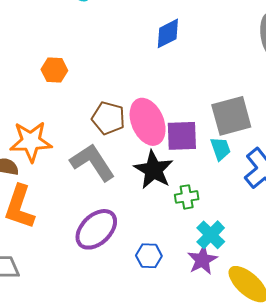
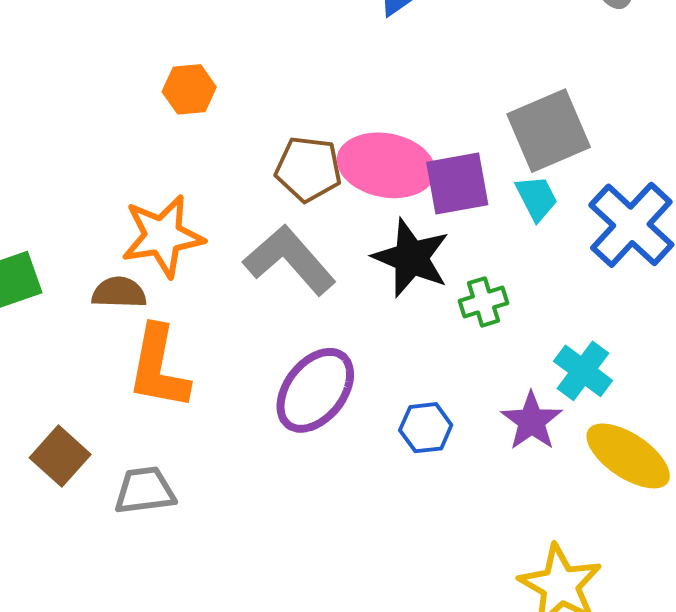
pink ellipse: (148, 122) -> (386, 165), turned -48
cyan cross: (211, 235) -> (583, 371), moved

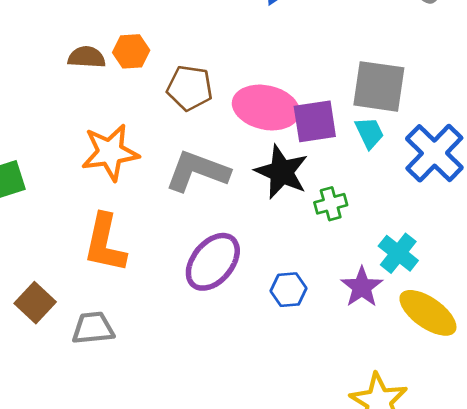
gray square: (549, 131) -> (379, 86), turned 30
brown pentagon: (308, 169) -> (190, 88), moved
gray L-shape: (289, 260) -> (197, 171), turned -30
brown semicircle: (119, 292) -> (87, 57), moved

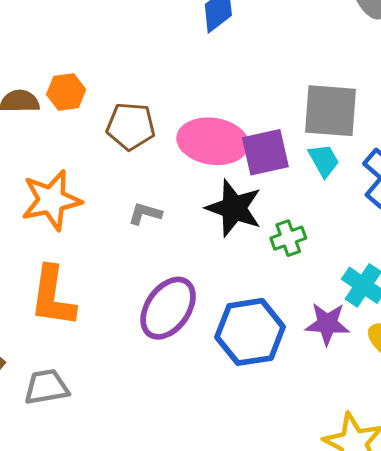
gray L-shape: (197, 171) -> (145, 214), size x0.5
purple star: (362, 287) -> (327, 324), turned -30
blue hexagon: (289, 290) -> (250, 332), size x1.8

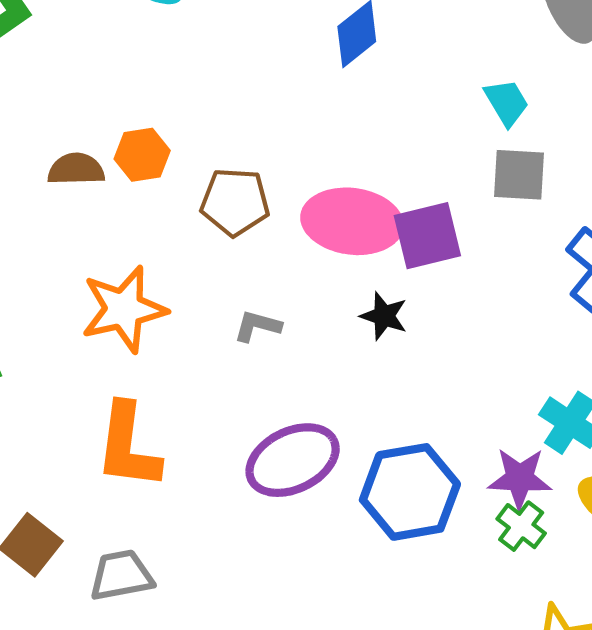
gray square: (330, 111) -> (519, 175), size x0.7
cyan trapezoid: (324, 160) -> (506, 102), moved
black star: (234, 208) -> (384, 316), size x0.6
green cross: (288, 238) -> (521, 526), moved, turned -32
purple ellipse: (168, 308) -> (293, 460), turned 30

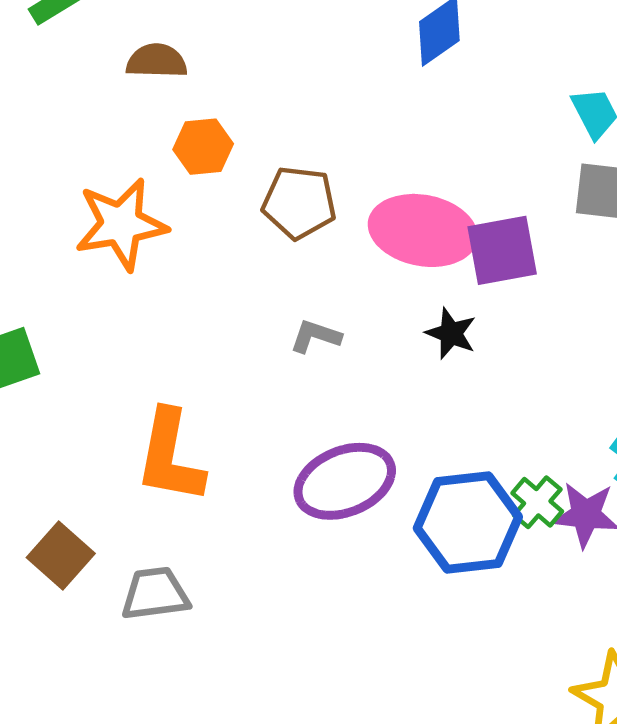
brown semicircle: (76, 169) -> (157, 61), moved
orange star: (124, 309) -> (121, 224), moved
green cross: (521, 526) -> (537, 502), moved

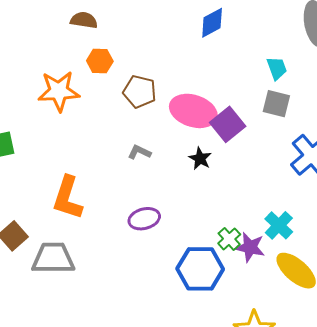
purple square: (502, 250) -> (228, 124), turned -36
purple ellipse: (345, 481) -> (144, 219), size x0.7
blue hexagon: (468, 523) -> (200, 269), moved
gray trapezoid: (155, 594) -> (53, 258), size x1.4

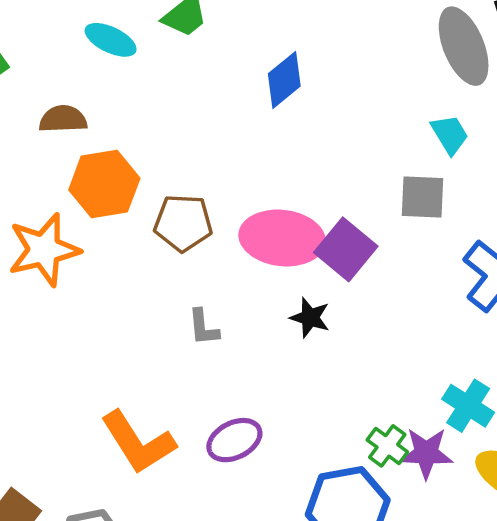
orange hexagon: (100, 61) -> (104, 184), size x1.5
cyan trapezoid: (277, 68) -> (450, 134), moved
gray L-shape: (139, 152) -> (203, 327), turned -110
orange L-shape: (68, 198) -> (138, 442), moved, turned -39

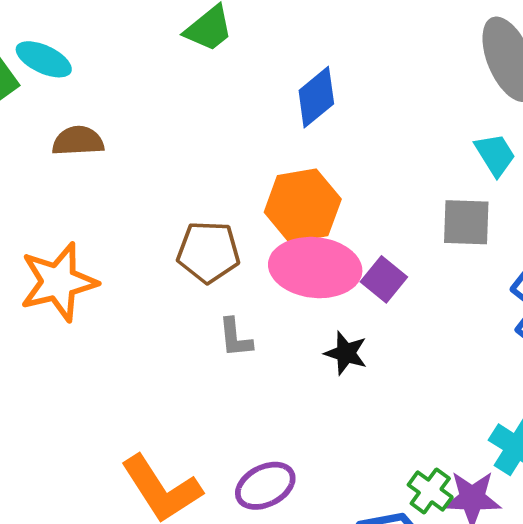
cyan ellipse: (111, 40) -> (44, 59), moved
orange hexagon: (104, 184) -> (303, 206), moved
purple square: (346, 249) -> (384, 279), size x0.7
gray L-shape: (203, 327) -> (235, 338), moved

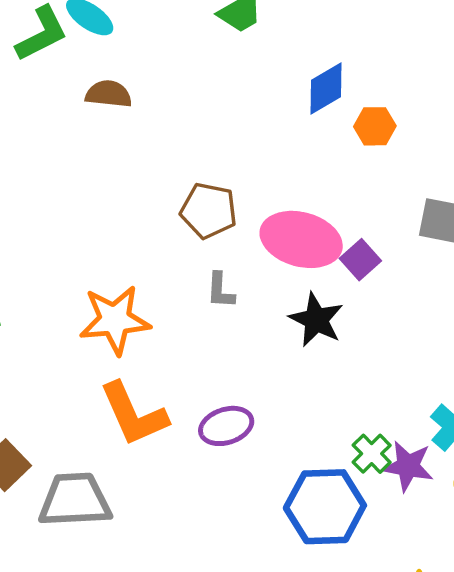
orange hexagon: (303, 206) -> (375, 126), moved, size x0.6
orange star: (58, 282) -> (115, 320), moved
black star: (346, 353) -> (316, 320), size x1.4

